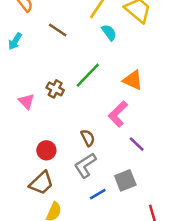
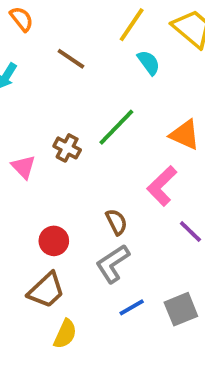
gray square: (125, 180) -> (181, 309), moved

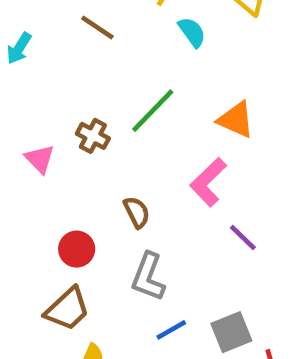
brown semicircle: (116, 222) -> (137, 212), moved
gray L-shape: (113, 264) -> (148, 277), turned -36

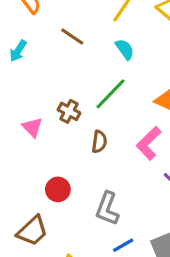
cyan semicircle: (192, 32) -> (125, 49), moved
brown semicircle: (137, 212) -> (99, 142), moved, turned 35
brown trapezoid: (67, 309) -> (32, 231), moved

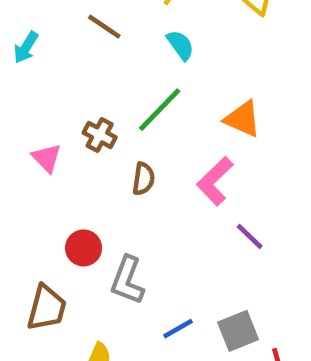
gray L-shape: (107, 209) -> (127, 280), moved
brown trapezoid: (32, 231) -> (47, 308), turned -32

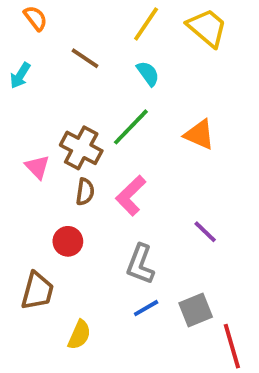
brown cross: (100, 135) -> (81, 148), size x1.5
brown semicircle: (143, 179) -> (85, 192), moved
pink L-shape: (215, 181) -> (131, 196), moved
gray L-shape: (127, 280) -> (140, 264), moved

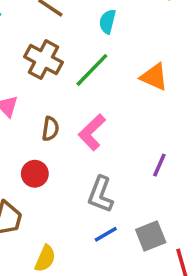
cyan semicircle: (148, 74) -> (107, 22), turned -130
brown cross: (81, 148) -> (43, 60), moved
purple line: (205, 232) -> (159, 165), turned 70

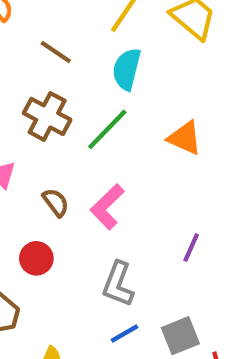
cyan semicircle: (107, 22) -> (127, 69), size x1.4
brown semicircle: (50, 129) -> (56, 202), turned -45

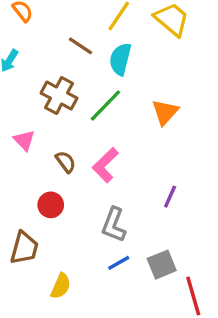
brown line: (56, 52) -> (81, 46), moved
orange triangle: (185, 138) -> (165, 112), turned 48

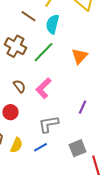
gray L-shape: (114, 225) -> (48, 124), turned 60
blue line: (119, 263) -> (40, 147), moved
yellow semicircle: (61, 286) -> (16, 145), moved

